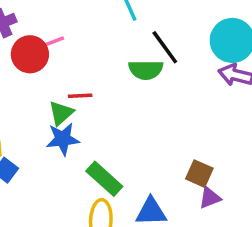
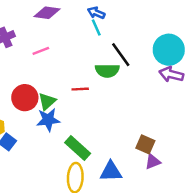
red circle: (30, 54) -> (25, 98), moved
red line: (80, 96) -> (80, 89), moved

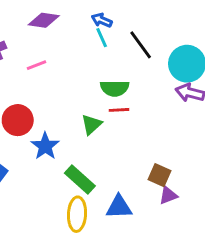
black line: (121, 55) -> (141, 45), moved
red line: (80, 89) -> (119, 110), moved
green triangle: (47, 101) -> (91, 124), moved
blue star: (48, 120) -> (45, 146), turned -30

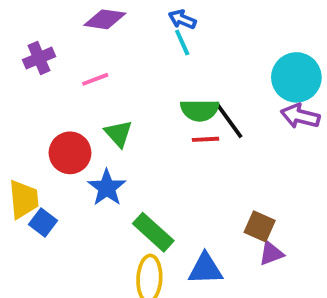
black line: (141, 45) -> (229, 120), moved
green triangle: (91, 124) -> (118, 134), moved, turned -30

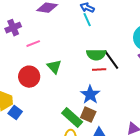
pink line: (95, 79) -> (33, 44), moved
blue star: (107, 188) -> (90, 95), moved
brown square: (260, 226) -> (88, 115), moved

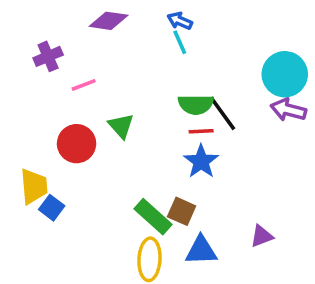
blue star: (90, 95) -> (201, 161), moved

